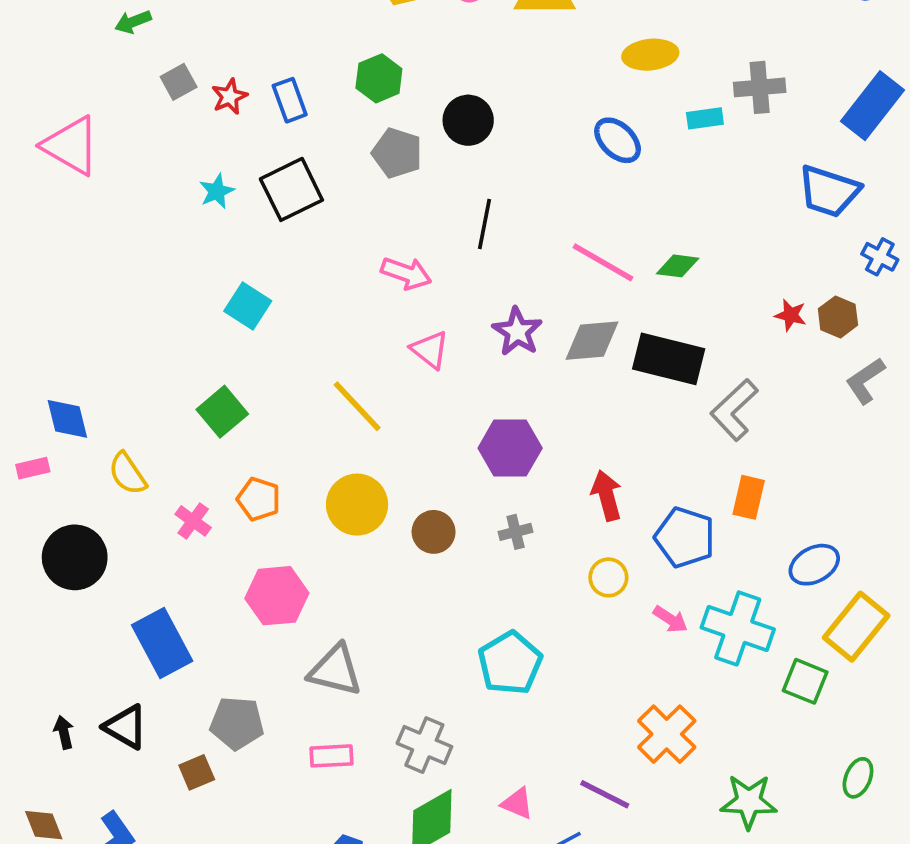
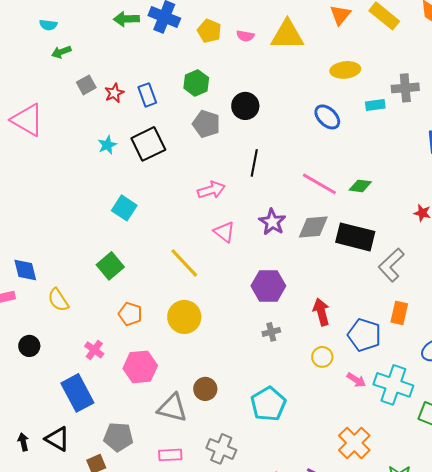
pink arrow: (406, 273) -> (211, 190), turned -36
pink cross: (193, 521) -> (94, 350), moved
brown circle: (434, 532) -> (205, 389), moved
black circle: (75, 557) -> (29, 346), size x0.6

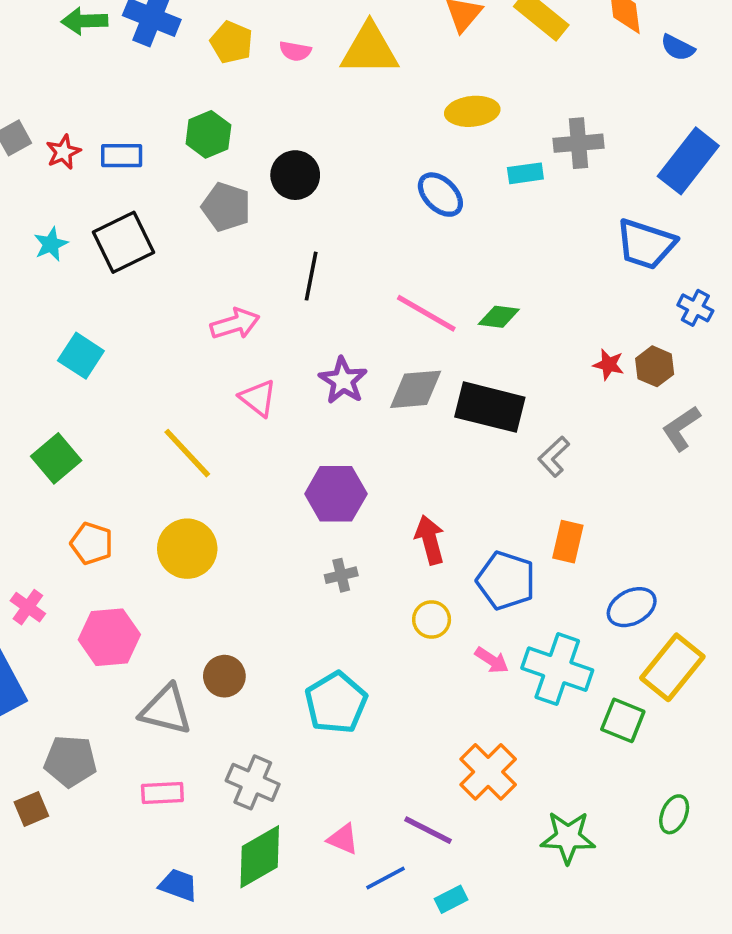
blue rectangle: (147, 95) -> (122, 156), turned -70
gray L-shape: (391, 265) -> (554, 457), size x0.7

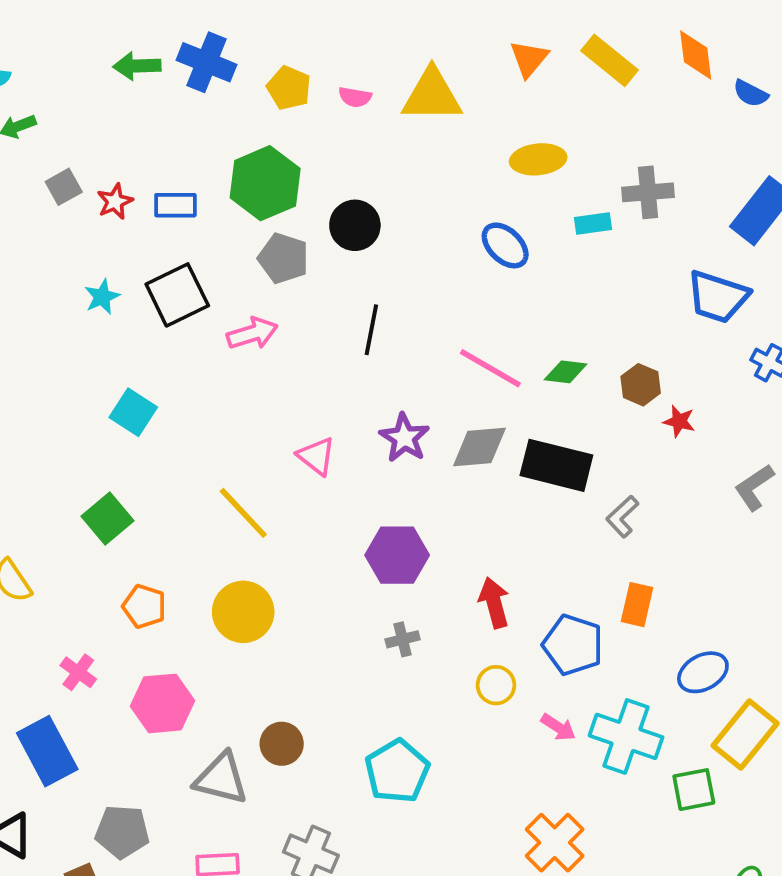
green hexagon: (208, 134) -> (265, 183), size x1.5
pink arrow: (235, 324) -> (252, 333), moved
brown hexagon: (655, 366) -> (641, 385), moved
green square: (623, 720) -> (694, 790), turned -33

